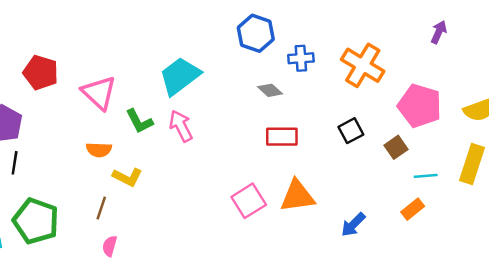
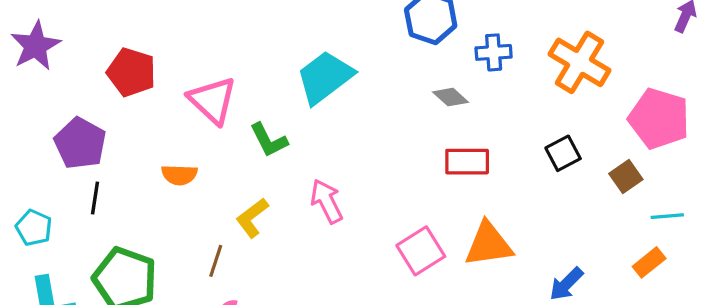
pink arrow: (181, 126) -> (327, 201), moved
orange semicircle: (99, 150) -> (179, 175), moved
yellow L-shape: (127, 177) -> (252, 218), turned 116

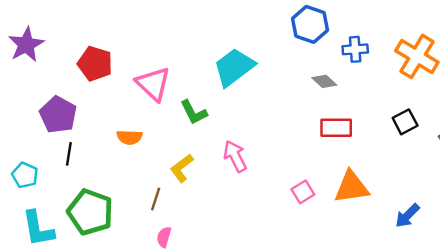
pink square: (421, 251) -> (303, 192), size x0.7

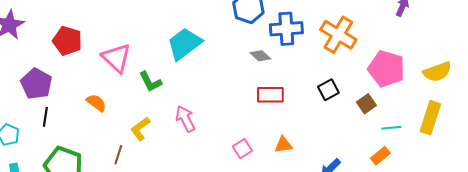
blue cross: (355, 49) -> (286, 29), size x1.5
orange semicircle: (129, 137) -> (96, 103), turned -145
orange triangle: (352, 187) -> (283, 145), size x0.6

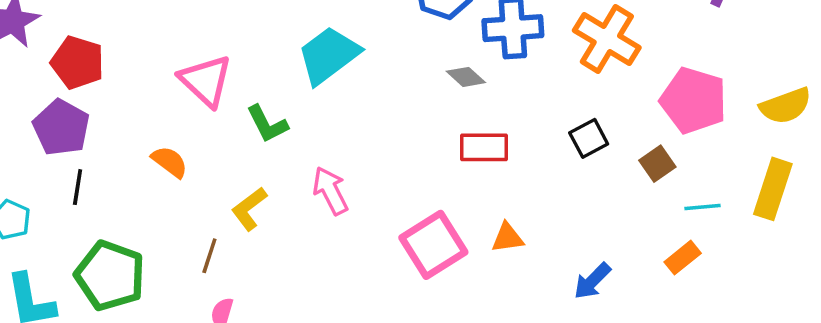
red pentagon: (67, 41) -> (78, 62), moved
pink square: (242, 149) -> (433, 245), size x1.8

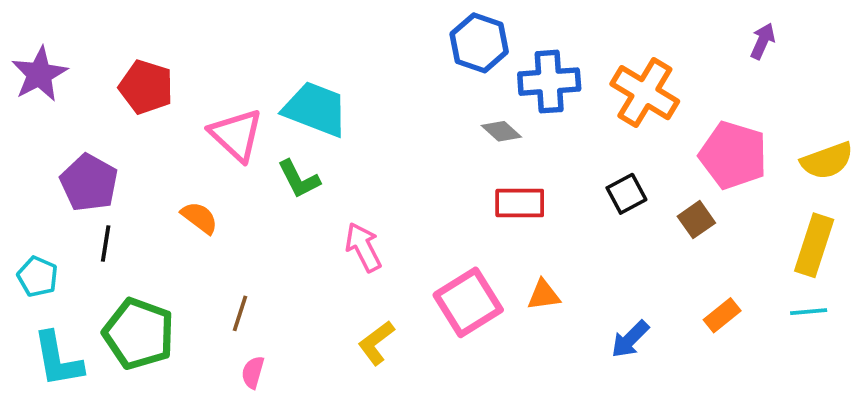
cyan trapezoid: (329, 55) -> (315, 109), moved, turned 58
red pentagon: (78, 62) -> (146, 87), moved
cyan line: (702, 207) -> (809, 312), moved
yellow L-shape: (249, 209) -> (376, 343), moved

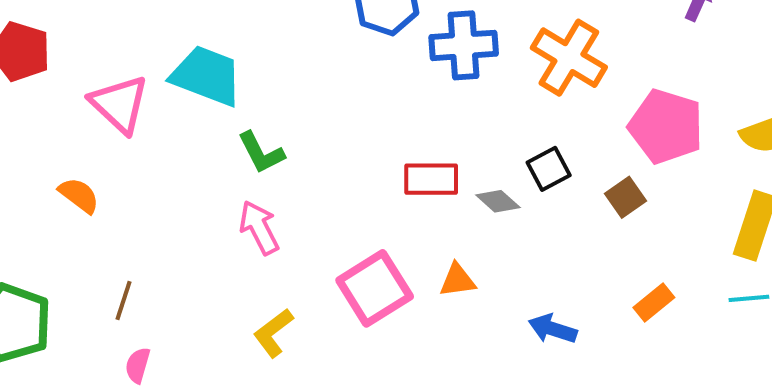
gray diamond: (501, 131) -> (498, 201), moved
green L-shape: (299, 179) -> (261, 153), moved
blue arrow: (630, 339) -> (553, 329), turned 63

